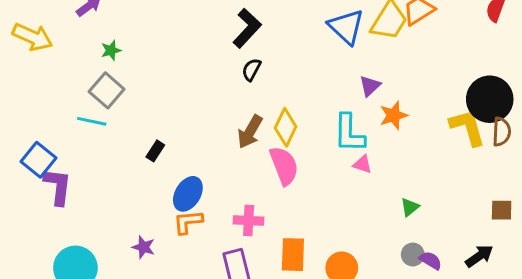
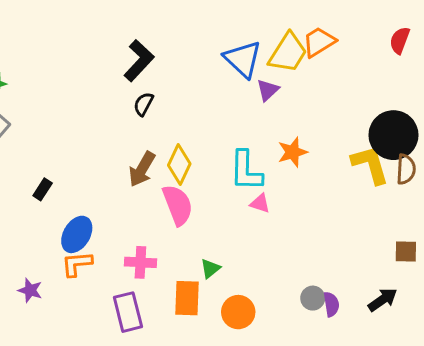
purple triangle: (370, 86) -> (268, 90), moved
green triangle: (410, 207) -> (210, 269), moved
purple semicircle: (431, 260) -> (331, 304), turned 50

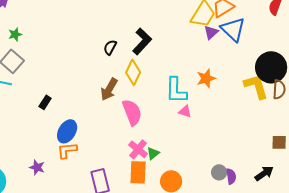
blue triangle: (243, 59) -> (233, 29), moved
black L-shape: (139, 61) -> (142, 41), moved
purple triangle: (268, 90) -> (211, 32), moved
yellow diamond: (179, 165) -> (133, 72), moved
pink cross: (140, 262) -> (138, 149), moved, turned 36

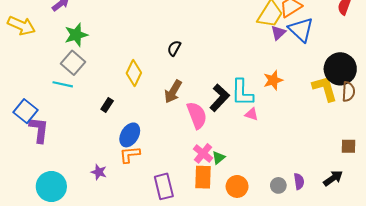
green star: (15, 34) -> (76, 35), size x1.6
black L-shape: (142, 41) -> (220, 98), moved
yellow diamond: (133, 72) -> (134, 73), moved
gray circle: (219, 172) -> (278, 185), moved

